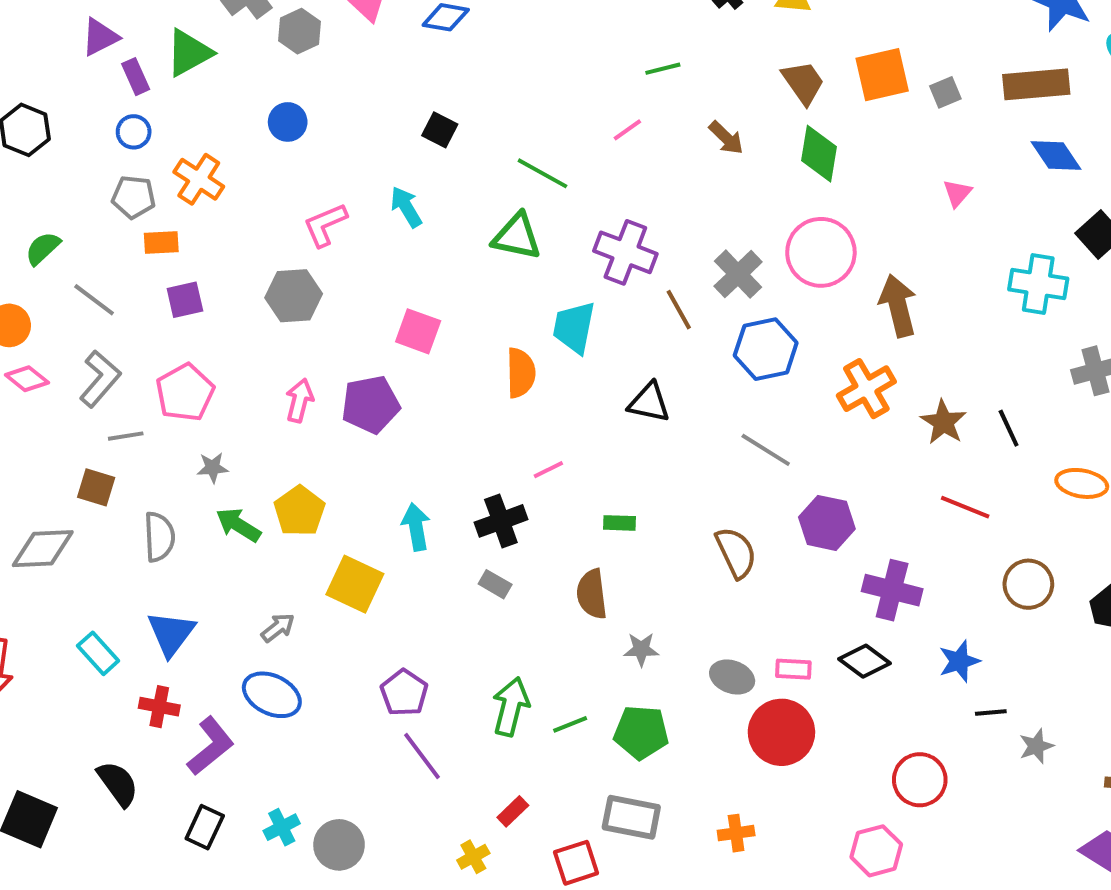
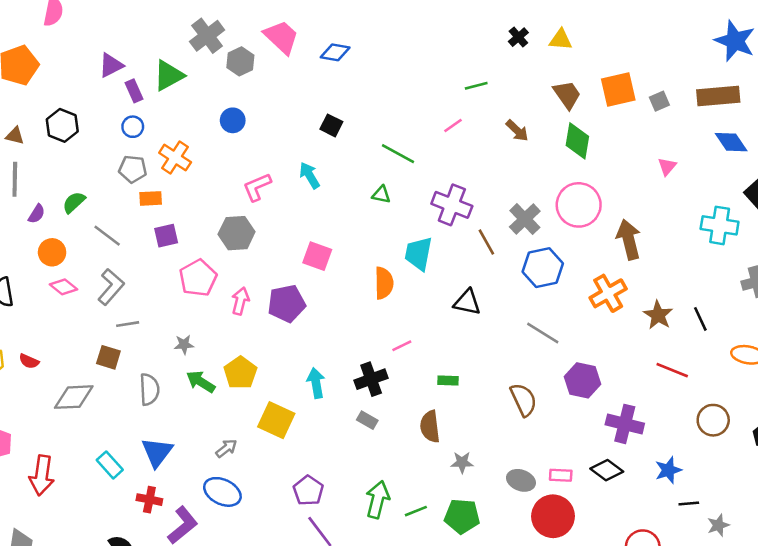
green triangle: (517, 237) -> (381, 195), size x0.6
pink pentagon: (185, 393) -> (198, 278), moved

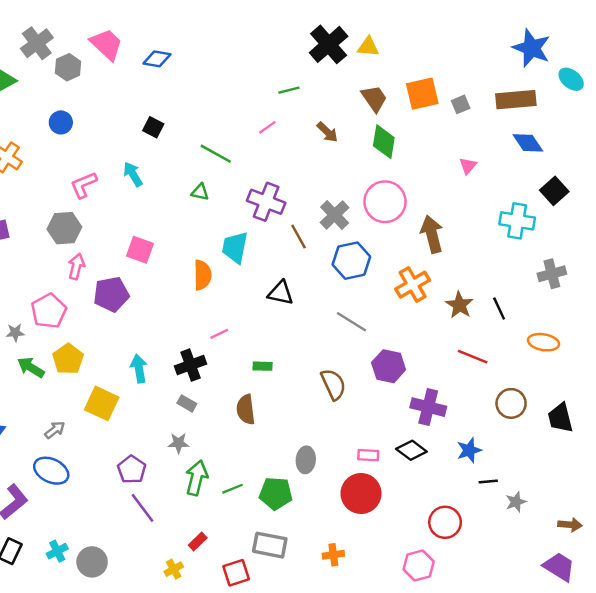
black cross: (518, 37) -> (329, 44), size x2.0
pink pentagon: (198, 278) -> (49, 311), moved
pink arrow: (240, 301) -> (76, 267), moved
gray star: (462, 462) -> (178, 443), moved
gray ellipse: (521, 480) -> (306, 460), moved, turned 75

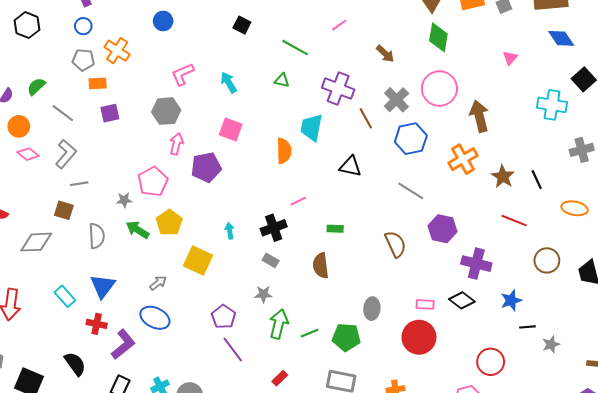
brown arrow: (327, 132) -> (385, 54), moved
cyan arrow: (133, 174) -> (229, 82), moved
cyan arrow: (139, 369) -> (230, 231), size x0.7

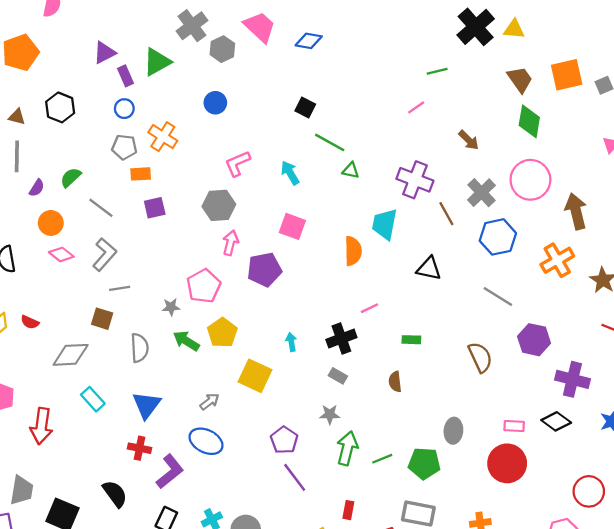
green line: (295, 48) -> (330, 142), moved
brown semicircle: (321, 266) -> (395, 382), size x0.7
cyan rectangle: (65, 296) -> (93, 399), moved
red rectangle: (280, 378) -> (348, 510), turned -35

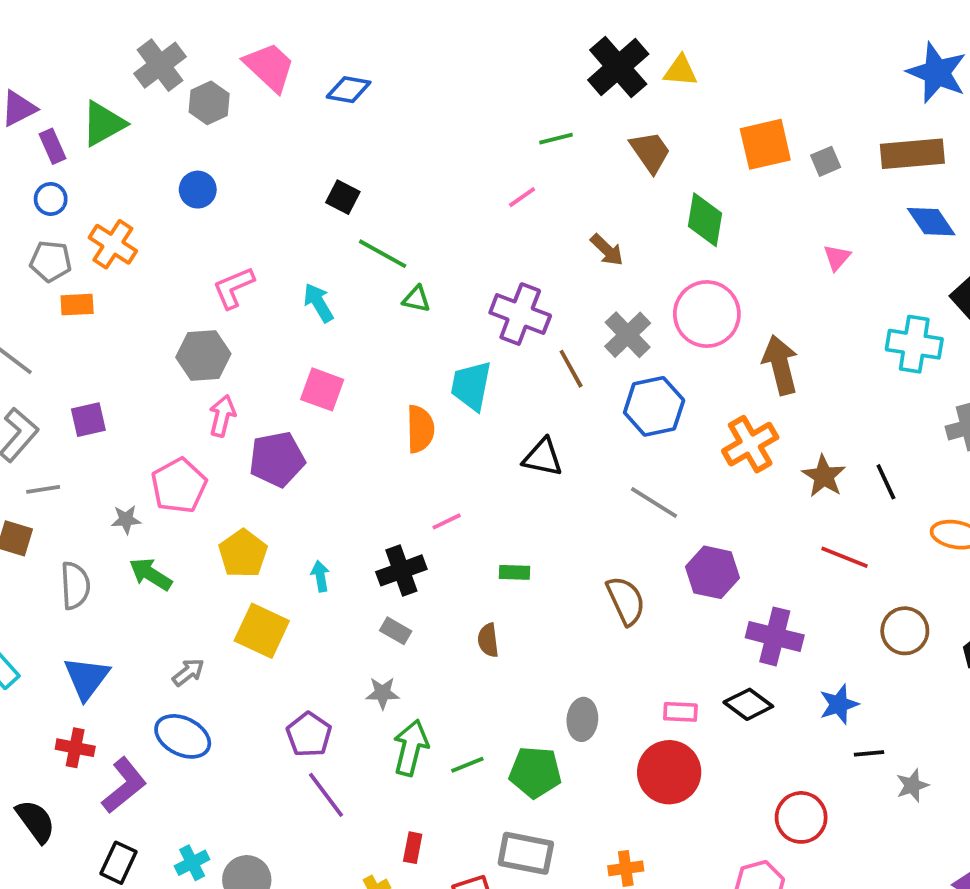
brown trapezoid: (520, 79) -> (650, 152), moved
purple square: (155, 208) -> (88, 420), moved
yellow pentagon: (222, 333) -> (243, 553), moved

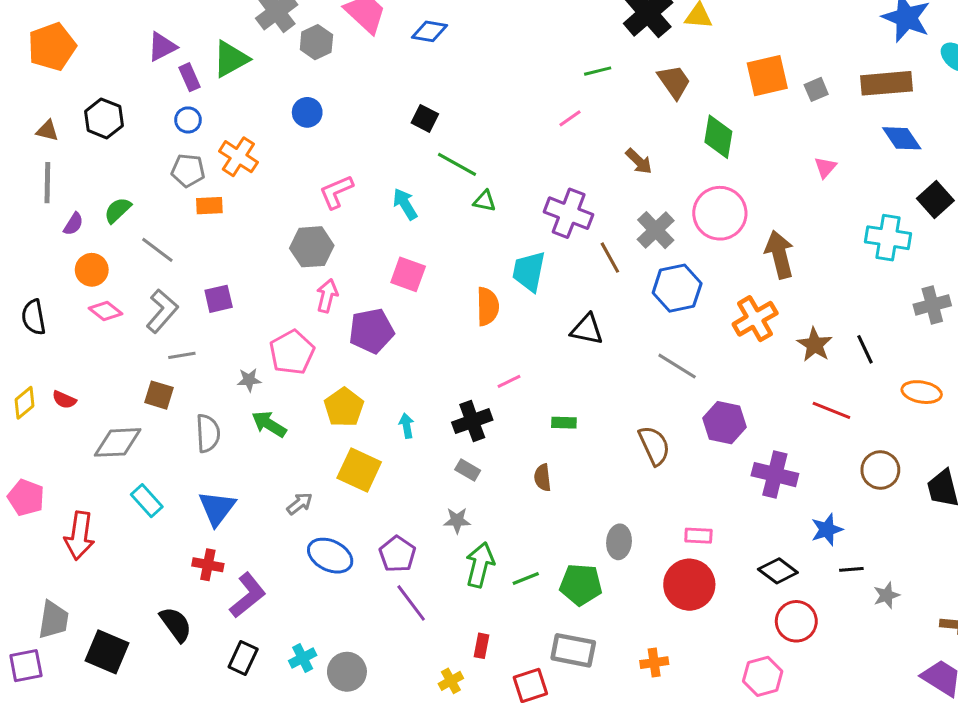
black diamond: (748, 704) -> (778, 571), moved
blue ellipse: (183, 736) -> (330, 556), moved

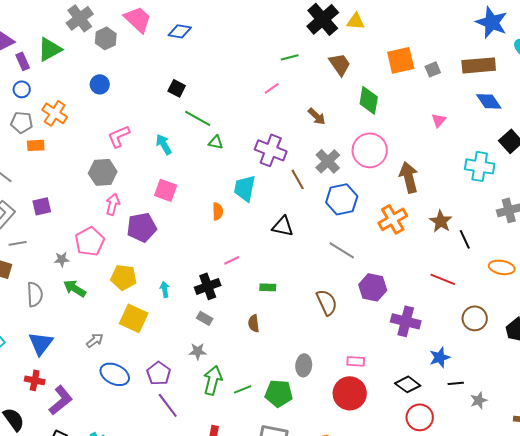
orange semicircle: (488, 306) -> (218, 211), size x0.7
brown star: (815, 345) -> (441, 221), moved
yellow pentagon: (344, 407) -> (124, 277), turned -30

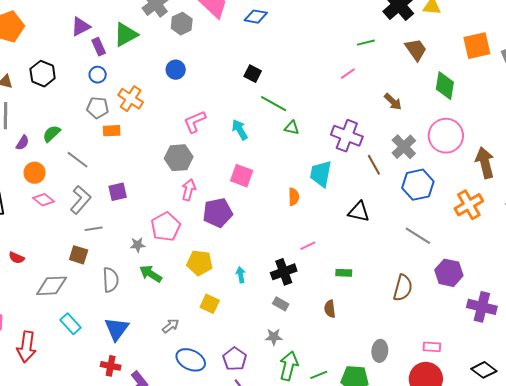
brown semicircle: (327, 302) -> (403, 288), turned 40
yellow square: (134, 318) -> (210, 304), size x0.7

